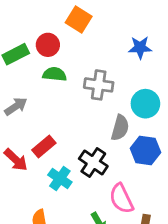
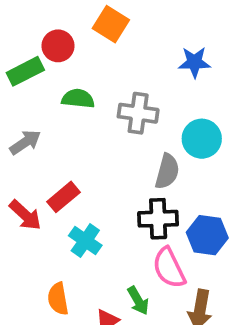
red circle: (48, 45) -> (58, 46), moved
blue hexagon: (145, 150) -> (207, 235), moved
black cross: (93, 162) -> (158, 219), moved, turned -36

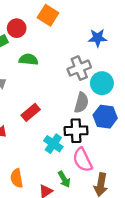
gray cross: (138, 113) -> (79, 68), moved, turned -30
red rectangle: (63, 197) -> (31, 112), moved
blue hexagon: (207, 235) -> (105, 117), moved
cyan cross: (85, 241) -> (53, 144), moved

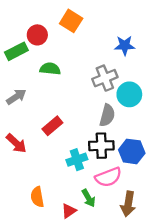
blue hexagon: (105, 117) -> (132, 151), moved
cyan cross: (53, 144) -> (77, 160), turned 36
pink semicircle: (82, 160) -> (108, 177), turned -85

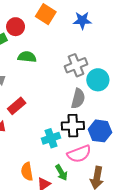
blue star: (125, 45) -> (82, 20), moved
red rectangle: (52, 126) -> (17, 106), moved
orange semicircle: (37, 197) -> (27, 172), moved

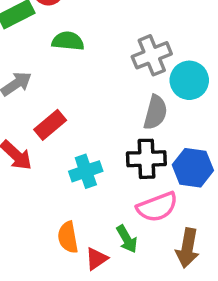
cyan cross: (51, 138) -> (86, 171), moved

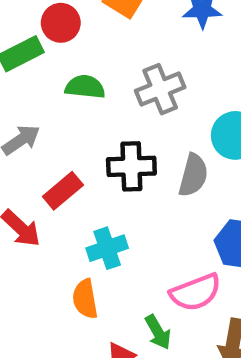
gray cross: (152, 55) -> (160, 89), moved
black cross: (146, 159) -> (131, 166), moved
orange semicircle: (68, 237) -> (85, 299), moved

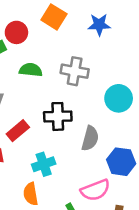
gray cross: (160, 89) -> (75, 71), turned 32
gray semicircle: (193, 175) -> (90, 138), moved

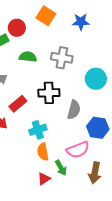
orange semicircle: (31, 194) -> (43, 152), moved

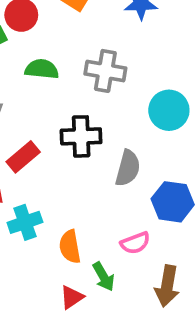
cyan cross: (38, 130) -> (25, 222), moved
pink semicircle: (78, 150) -> (135, 243), size x0.7

